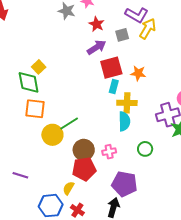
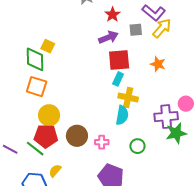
yellow square: (39, 67) -> (48, 46), turned -32
orange star: (138, 73) -> (158, 64), moved
green line: (69, 124) -> (35, 149), moved, turned 60
red pentagon: (84, 169) -> (46, 136), moved

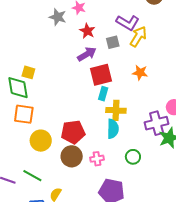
red pentagon: (46, 136) -> (73, 132), moved

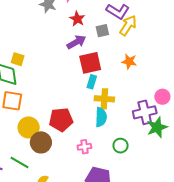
brown circle: (72, 156) -> (41, 142), moved

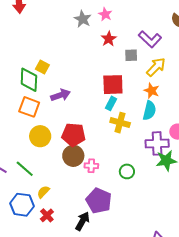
yellow arrow: (128, 25) -> (156, 67), moved
purple arrow: (76, 42) -> (61, 95), moved
cyan semicircle: (101, 117) -> (149, 111), moved
brown circle: (41, 142) -> (73, 156), moved

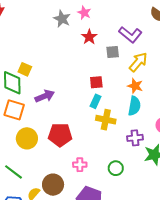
red square: (113, 85) -> (96, 82), size x0.6
purple cross: (157, 143) -> (135, 138), moved, size x0.7
brown circle: (73, 156) -> (53, 185), moved

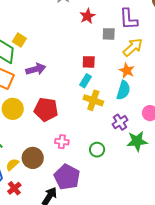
purple L-shape: (130, 35) -> (128, 19), turned 40
purple cross: (135, 138) -> (120, 122), turned -35

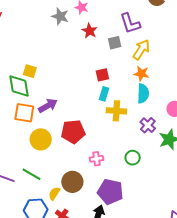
purple arrow: (36, 69) -> (48, 106), moved

